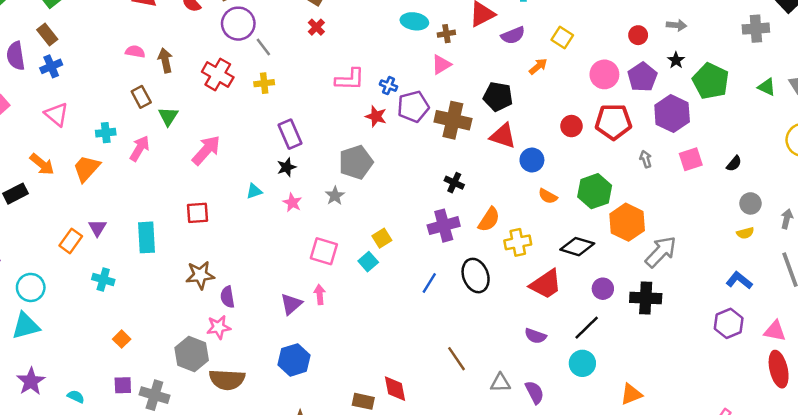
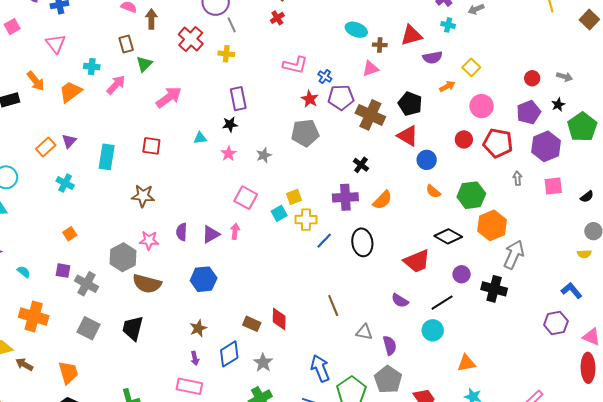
pink circle: (604, 74) -> (482, 106), moved
gray pentagon: (356, 162) -> (305, 133), moved
yellow cross: (518, 242) -> (306, 220), moved
gray arrow: (661, 252) -> (514, 255), turned -32
purple semicircle: (227, 297) -> (182, 232), moved

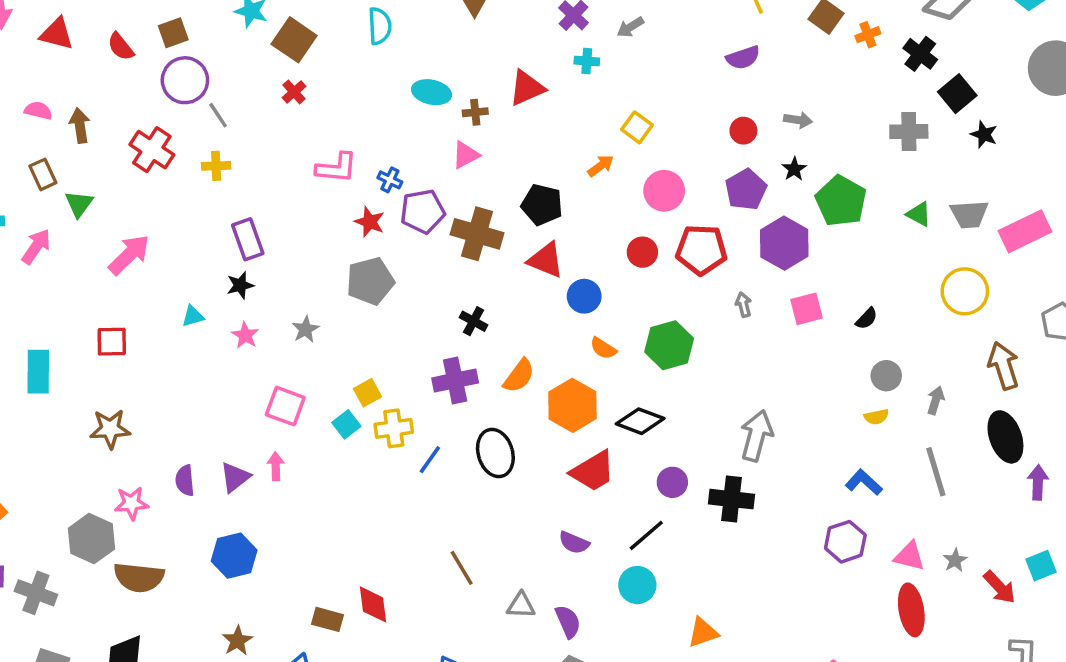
purple semicircle: (432, 57) -> (743, 58), moved
orange hexagon: (492, 225) -> (572, 405), moved

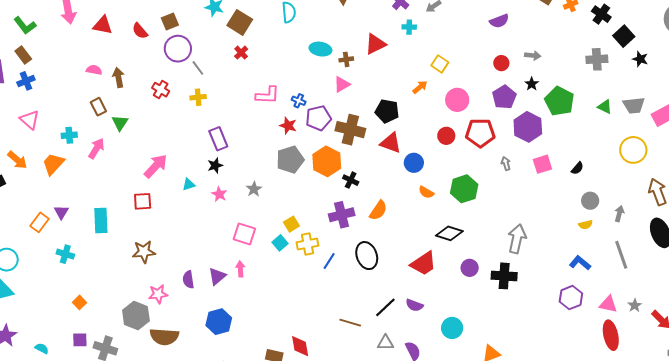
red cross: (152, 150) -> (161, 90), size x0.7
pink arrow: (129, 255) -> (156, 166), moved
orange hexagon: (572, 405) -> (327, 161), moved
black line: (646, 535) -> (385, 307), moved
brown line: (462, 568) -> (350, 323), turned -40

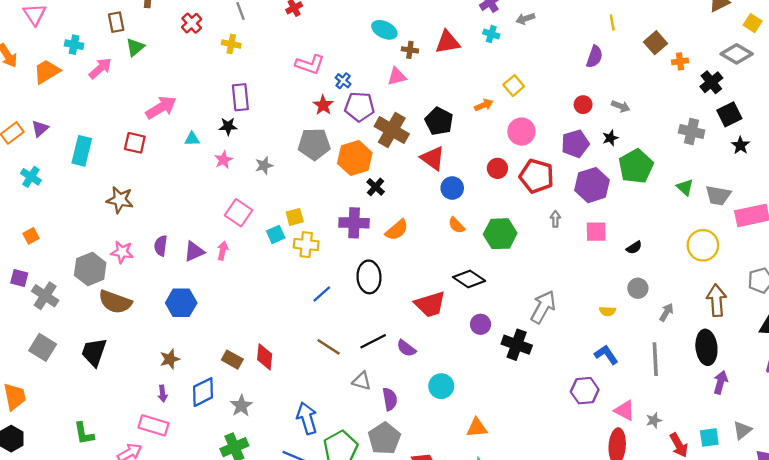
purple semicircle: (499, 21) -> (594, 57), turned -66
yellow semicircle: (586, 225) -> (608, 311), moved
blue line: (329, 261) -> (322, 294), moved

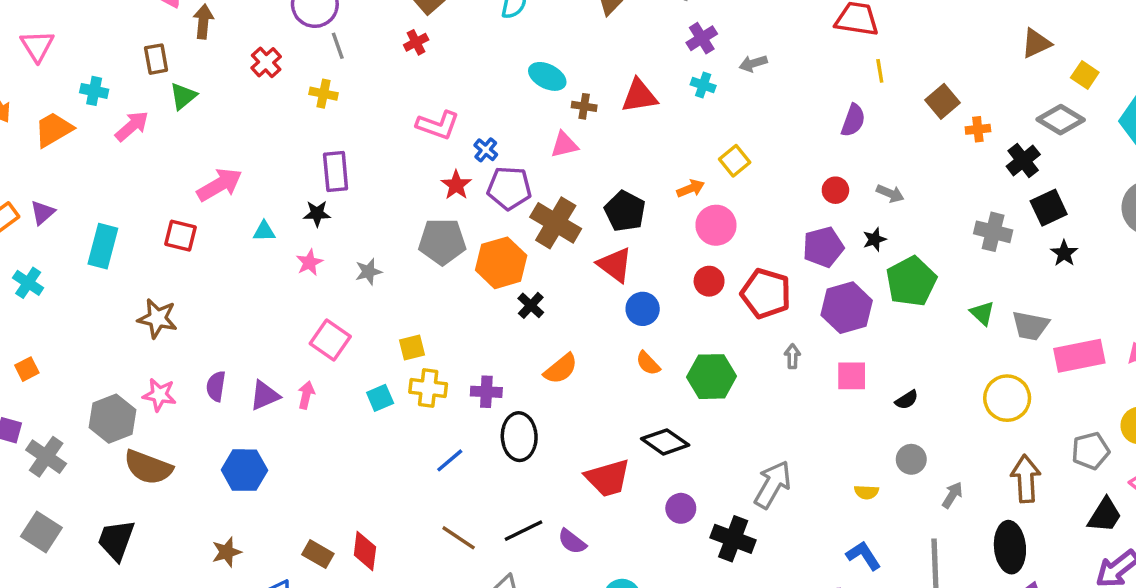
pink circle: (521, 132) -> (716, 225), moved
purple cross: (354, 223) -> (486, 392), moved, size x0.7
cyan square: (276, 234) -> (380, 398), moved

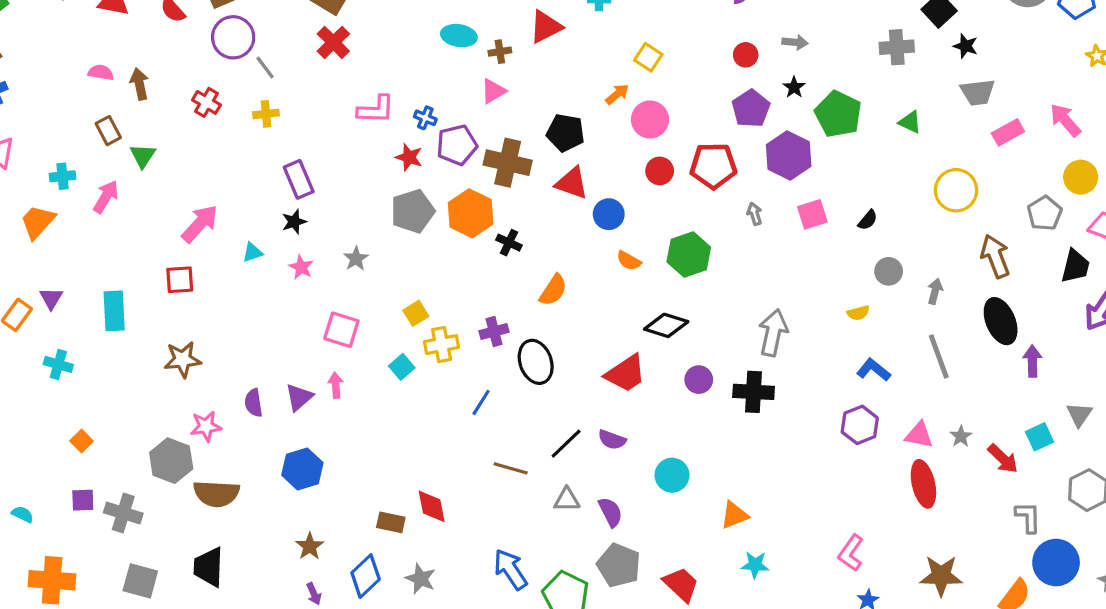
red cross: (416, 42) -> (333, 42), size x1.5
gray trapezoid: (1030, 326) -> (978, 92), moved
pink rectangle: (1079, 356) -> (1008, 132), size x0.7

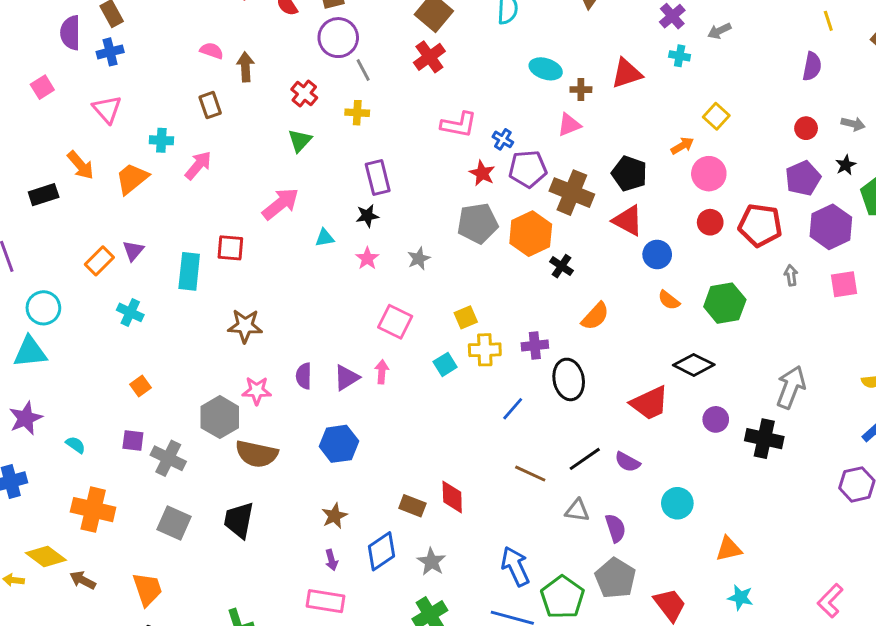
green triangle: (143, 156) -> (300, 141), moved
red square: (180, 280) -> (230, 248), moved

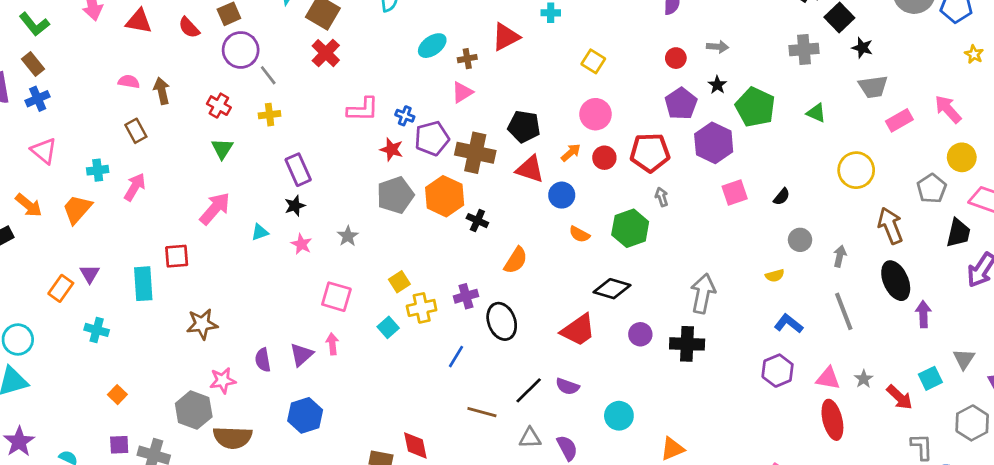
cyan ellipse: (546, 69) -> (432, 46), turned -44
orange arrow: (682, 146) -> (571, 153), moved
gray arrow: (791, 275) -> (662, 197), moved

